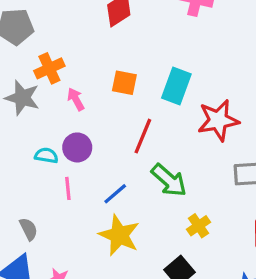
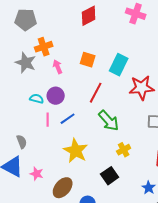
blue line: (115, 194) -> (68, 119), moved

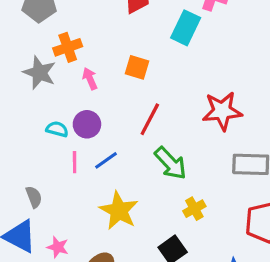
cyan rectangle: (119, 65) -> (186, 28), moved

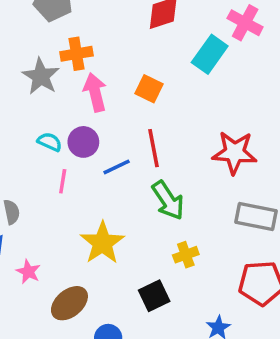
pink arrow: (90, 79) -> (95, 92), size x1.5
red line: (150, 119) -> (153, 148), turned -48
blue line: (106, 160) -> (117, 167), moved

